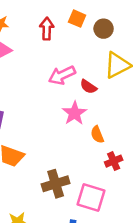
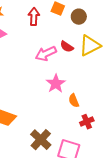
red semicircle: (88, 87) -> (67, 47), moved
brown cross: (56, 184) -> (41, 140), turned -30

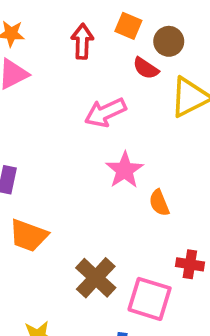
red semicircle: (67, 47) -> (146, 68), moved
red cross: (87, 122) -> (190, 264), moved, turned 32

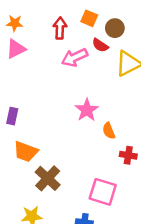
pink arrow: (105, 112) -> (75, 57), moved
red cross: (190, 264) -> (128, 155), moved
brown cross: (96, 278) -> (48, 178), moved

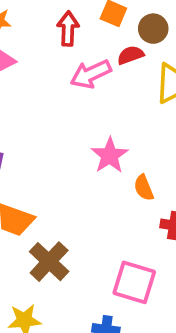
red semicircle: (100, 45) -> (130, 55), turned 126

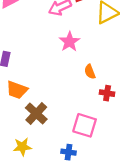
pink star: (110, 155) -> (70, 42), moved

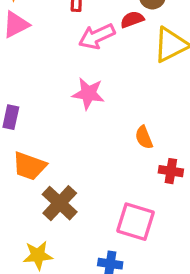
pink star: (70, 42) -> (88, 94), moved, turned -30

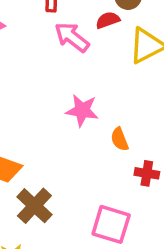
pink arrow: (97, 36) -> (72, 37), turned 63
pink star: (88, 94) -> (82, 110), moved

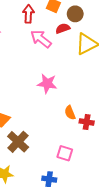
orange semicircle: (120, 139) -> (70, 113), moved
pink square: (111, 224) -> (65, 153), size x0.7

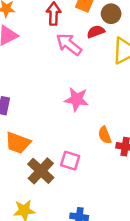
pink square: (65, 153) -> (70, 161), moved

